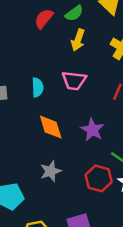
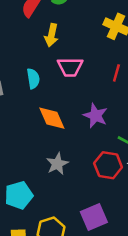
yellow arrow: (78, 40) -> (51, 35), moved

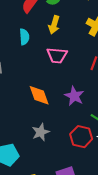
yellow arrow: (51, 35) -> (54, 25), moved
cyan semicircle: (33, 79) -> (24, 37), moved

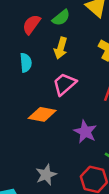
pink trapezoid: (57, 55) -> (64, 84), turned 135
orange diamond: (39, 95) -> (42, 114), moved, turned -60

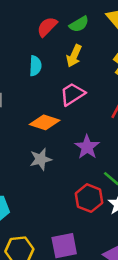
gray star: (46, 175) -> (41, 159), moved

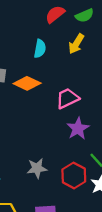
pink trapezoid: (73, 94) -> (67, 98), moved
orange diamond: (45, 122) -> (27, 83), moved
gray star: (41, 159) -> (37, 168), moved

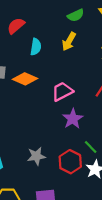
red semicircle: (55, 14) -> (16, 26), moved

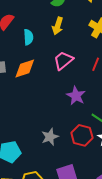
orange diamond: (25, 79) -> (25, 68), turned -30
pink trapezoid: (62, 91) -> (63, 61), moved

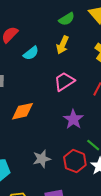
cyan semicircle: (28, 37) -> (31, 53), turned 49
orange diamond: (25, 68) -> (23, 111), moved

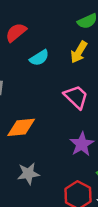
pink trapezoid: (64, 81) -> (76, 97), turned 70
gray star: (42, 159) -> (28, 174), moved

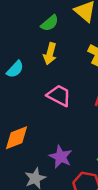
purple star: (82, 144) -> (61, 157), moved

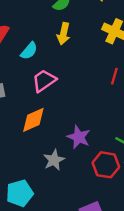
pink trapezoid: (59, 96) -> (44, 81), moved, turned -60

